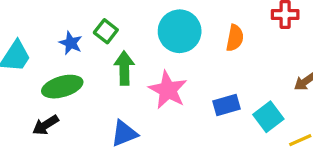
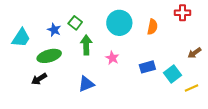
pink star: (168, 90) -> (112, 58), size x0.6

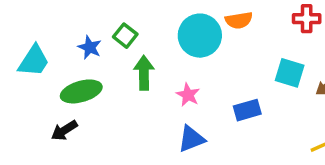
orange semicircle: (152, 27) -> (239, 20), moved, turned 70
cyan square: (172, 74) -> (290, 73), moved, turned -36
blue triangle: (86, 84) -> (191, 139), moved

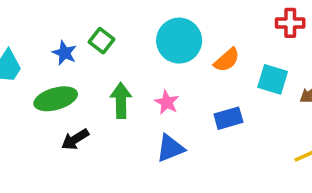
orange semicircle: (239, 20) -> (227, 60), moved, turned -32
green arrow: (144, 73) -> (121, 101), moved
black arrow: (64, 130) -> (75, 139), moved

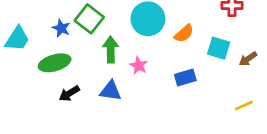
green square: (102, 41) -> (89, 19), size x1.5
green arrow: (121, 101) -> (111, 49), moved
blue triangle: (170, 148) -> (111, 91), moved, turned 30

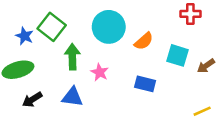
blue rectangle: (185, 77) -> (145, 84), turned 30

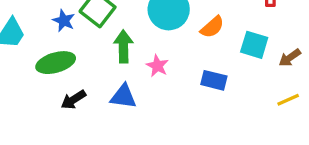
yellow line: (202, 111) -> (288, 100), moved

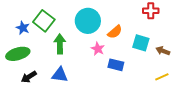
brown arrow: (290, 58) -> (163, 51), turned 56
pink star: (157, 66) -> (98, 49), moved

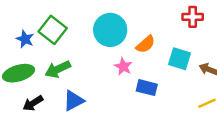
green arrow: (60, 44) -> (58, 69), moved, turned -114
blue triangle: (60, 75) -> (74, 101), turned -36

